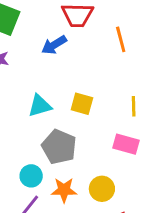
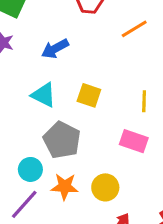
orange line: (121, 39) -> (134, 29), turned 70
blue arrow: (54, 45) -> (55, 49), moved
cyan triangle: (40, 106) -> (44, 95), turned 40

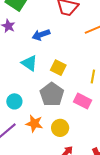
gray pentagon: (62, 140) -> (52, 94), moved
cyan circle: (30, 169) -> (14, 101), moved

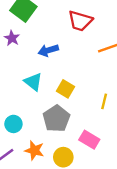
pink rectangle: (83, 101) -> (89, 140), moved

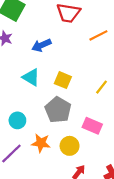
yellow line: (104, 101) -> (101, 87), turned 32

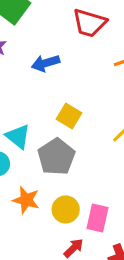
cyan triangle: (31, 77) -> (18, 136), moved
pink rectangle: (92, 126) -> (97, 218), moved, turned 72

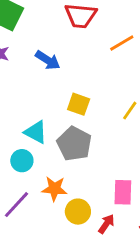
blue arrow: (46, 63) -> (48, 60), turned -120
yellow circle: (66, 209) -> (78, 212), moved

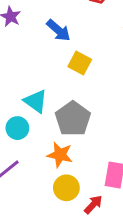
yellow square: (79, 104) -> (80, 63), moved
orange star: (54, 189) -> (60, 155), moved

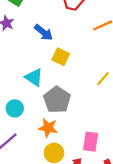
cyan triangle: (36, 101) -> (34, 77), moved

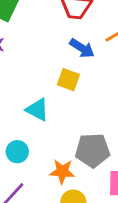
blue arrow: (43, 32) -> (82, 48), moved
gray pentagon: (57, 100) -> (93, 150), moved, turned -30

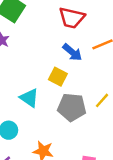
gray pentagon: (93, 150) -> (72, 107), moved

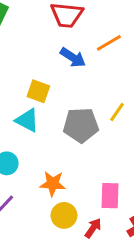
yellow square: (58, 77) -> (38, 91), moved

